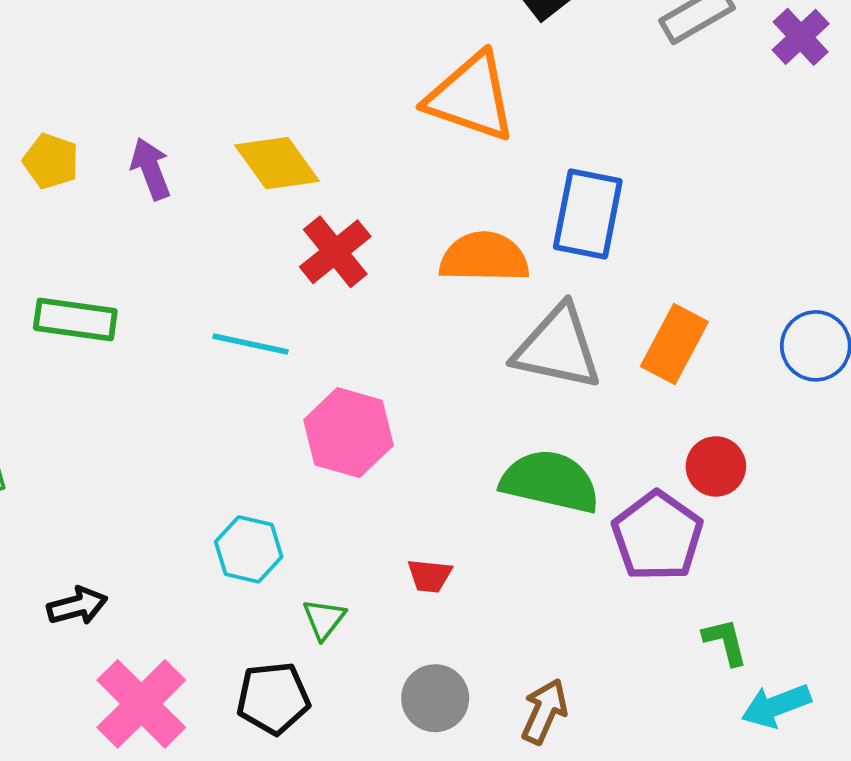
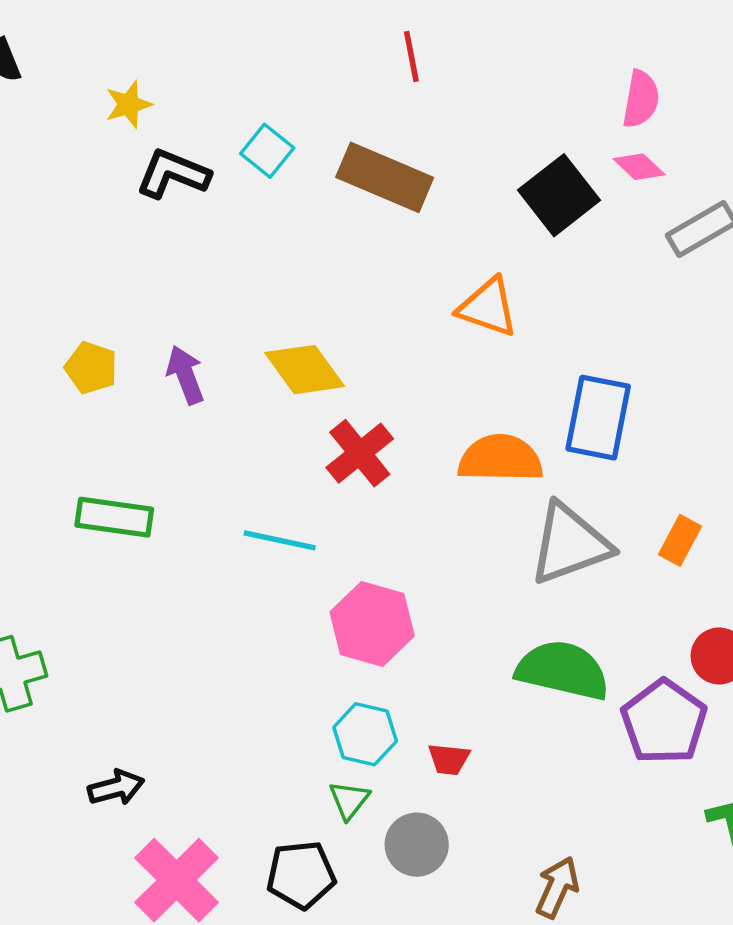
orange triangle: (471, 97) -> (488, 307), size x0.7
orange rectangle: (674, 344) -> (680, 540), size x0.7
gray triangle: (558, 348) -> (570, 544), turned -32
cyan hexagon: (249, 549) -> (365, 734), moved
gray circle: (435, 698) -> (417, 845), moved

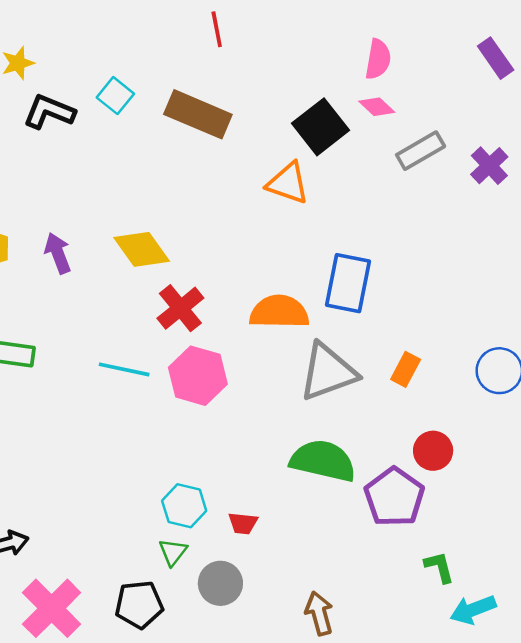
orange triangle: (488, 307) -> (288, 183), moved
pink hexagon: (372, 624) -> (198, 376), moved
brown arrow: (557, 887) -> (319, 613), turned -39

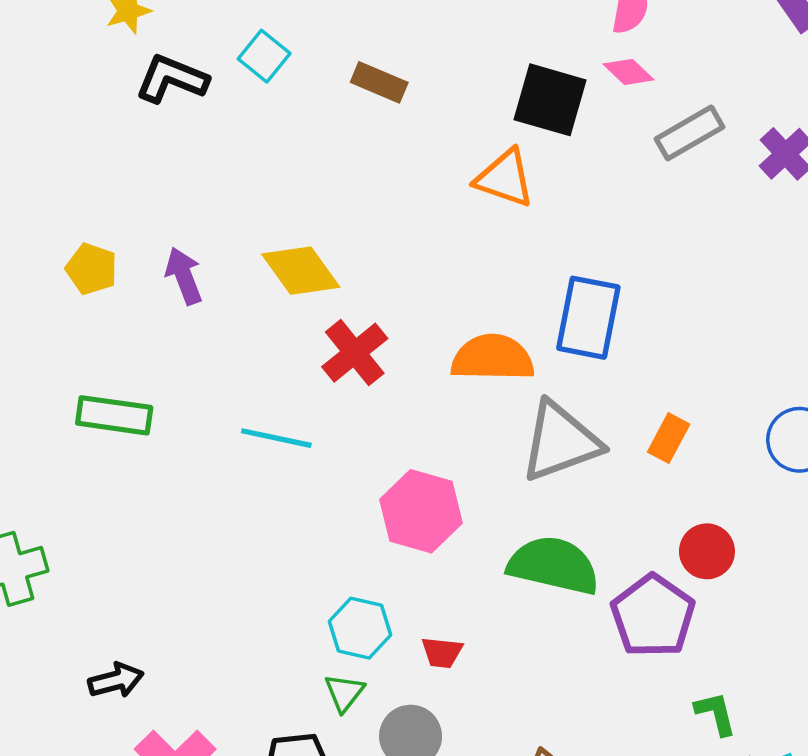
brown rectangle: (198, 114) -> (379, 82), size x0.6
black square: (320, 127) -> (550, 100), turned -36
pink hexagon: (198, 376) -> (421, 511), moved

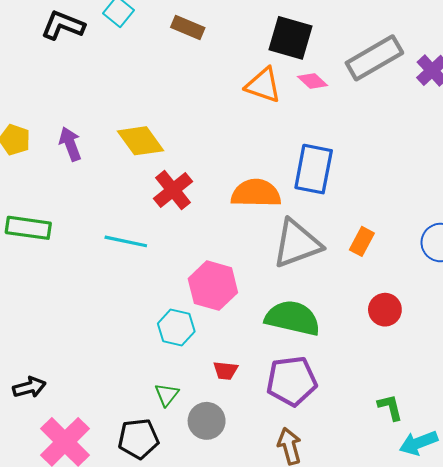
pink diamond: (628, 72) -> (313, 81), moved
gray rectangle: (690, 133) -> (374, 58), size x1.4
purple pentagon: (653, 616) -> (292, 381), moved, turned 30
cyan hexagon: (360, 628) -> (176, 327), moved

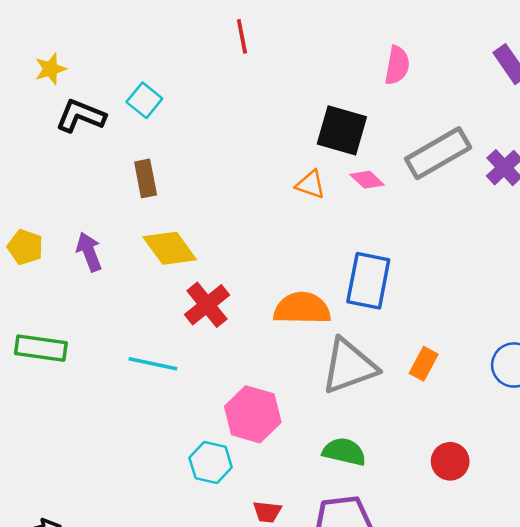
brown rectangle: (188, 27) -> (146, 178), moved, turned 56
orange triangle: (263, 85) -> (311, 184), size x0.7
red circle: (385, 310) -> (450, 461), moved
green semicircle: (293, 318) -> (344, 452), size x0.7

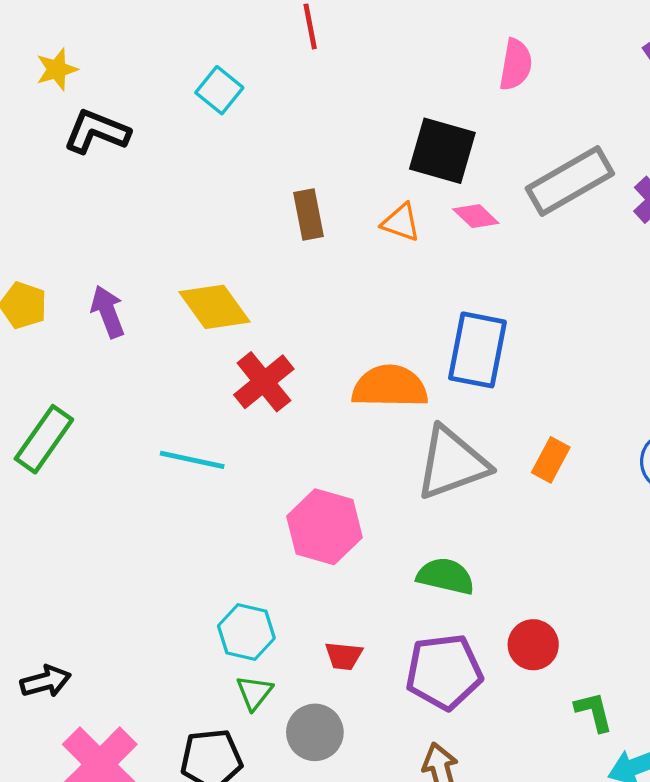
cyan square: (144, 100) -> (219, 90), moved
brown rectangle: (146, 178) -> (309, 214), moved
green rectangle: (41, 348) -> (44, 439), turned -63
red circle: (450, 461) -> (533, 645), moved
cyan hexagon: (211, 462) -> (246, 632), moved

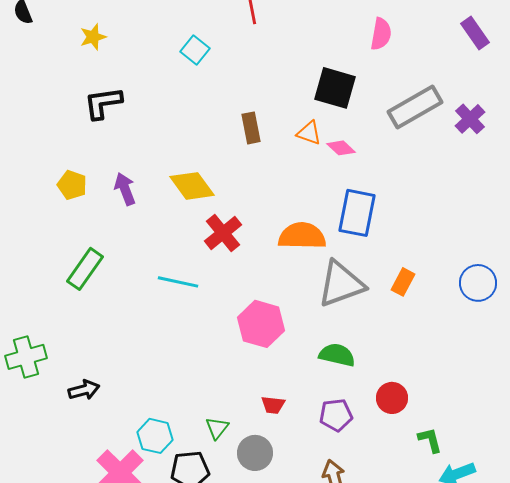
black L-shape: (97, 132) -> (103, 103), moved, turned -30
pink diamond: (476, 216) -> (341, 148), moved
cyan hexagon: (246, 632) -> (155, 436), moved
purple pentagon: (444, 672) -> (336, 415), size x0.7
black arrow: (46, 681) -> (84, 390), moved

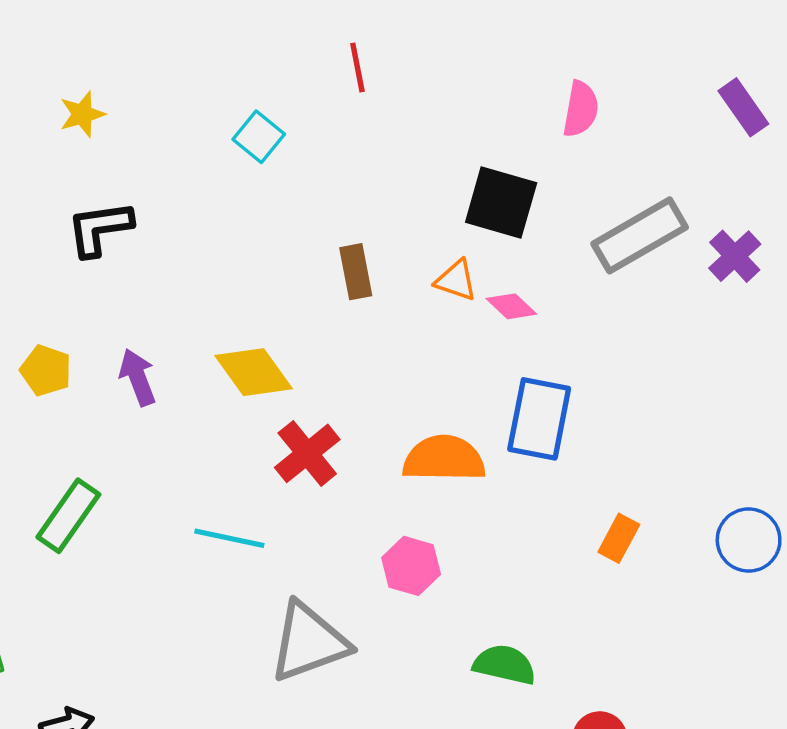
gray triangle: (341, 284) -> (309, 642), moved
pink hexagon: (261, 324) -> (411, 566), moved, size x0.7

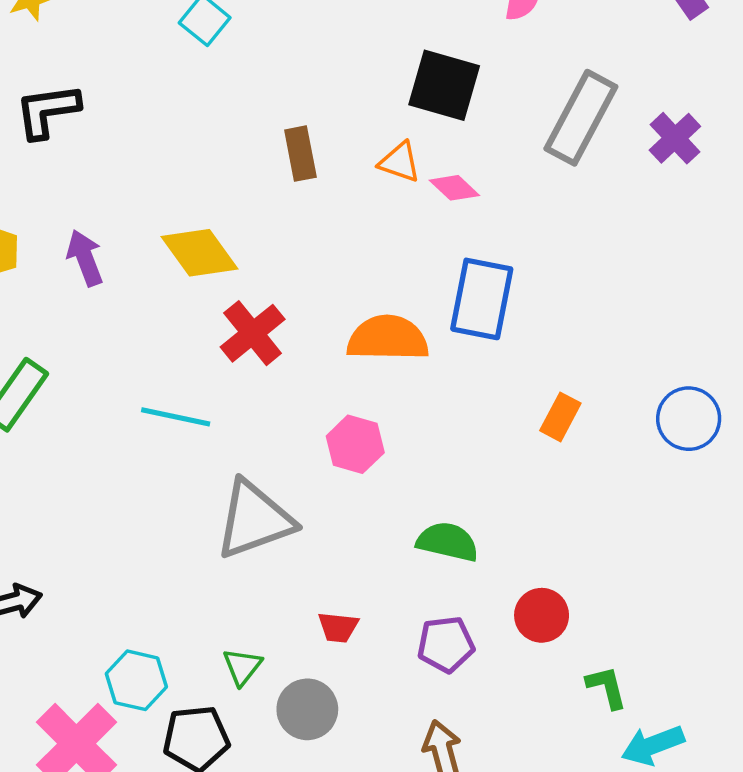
gray rectangle: (640, 235) -> (581, 118), turned -32

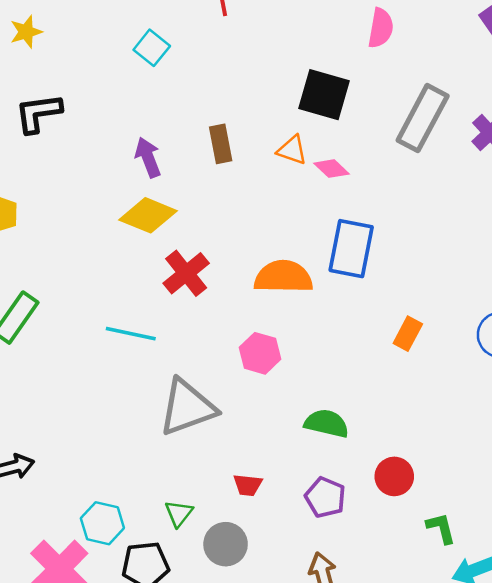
yellow diamond: (200, 253) -> (148, 215), turned -32
purple arrow: (85, 258) -> (148, 157), moved
purple pentagon: (446, 644) -> (325, 497), turned 30

